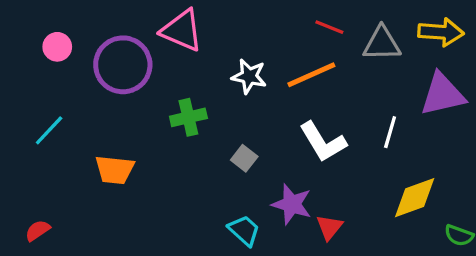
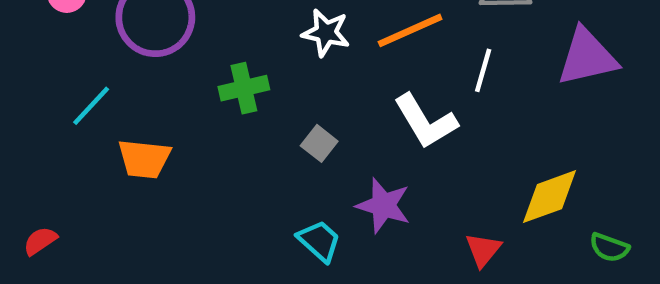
cyan line: (49, 130) -> (91, 106), moved
white line: (390, 132) -> (483, 70), moved
red triangle: (329, 227) -> (483, 250), moved

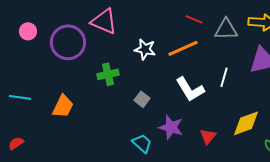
white line: (483, 70) -> (224, 77), moved
cyan line: (91, 106) -> (20, 97), moved, turned 55
orange trapezoid: (144, 159) -> (63, 106), turned -70
red triangle: (483, 250) -> (208, 136), moved

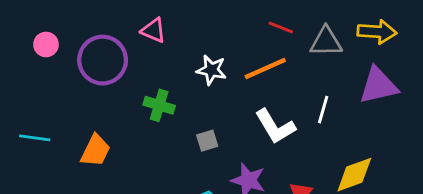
pink triangle: (104, 21) -> (153, 30), size x0.7
green cross: (108, 74) -> (159, 105), turned 30
gray square: (142, 99) -> (207, 141), turned 35

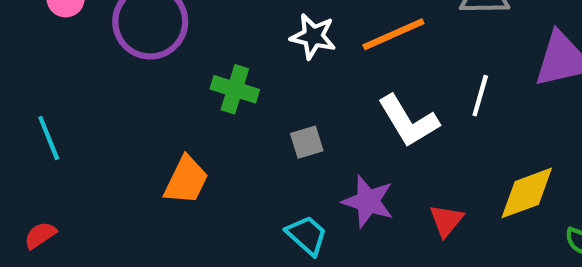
cyan line: (35, 138) -> (49, 138), turned 60
orange trapezoid: (95, 151) -> (186, 180), moved

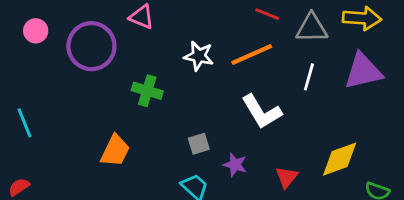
white line: (480, 96) -> (309, 77), moved
gray square: (307, 142) -> (199, 144), moved
purple star: (368, 201) -> (235, 165), size x0.7

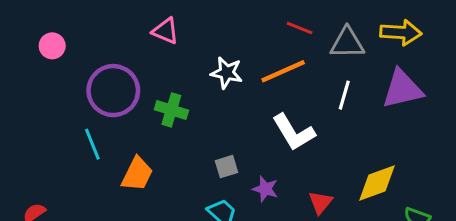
purple circle: (91, 46) -> (113, 91), moved
cyan line: (25, 123) -> (92, 144), moved

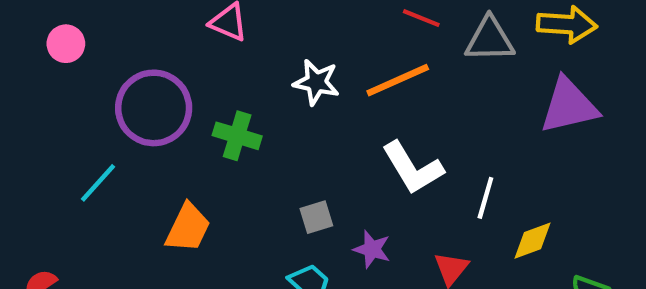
white line: (344, 95) -> (485, 198), moved
cyan line: (92, 144) -> (98, 183), moved, turned 64
yellow diamond: (377, 183) -> (533, 241), size x0.7

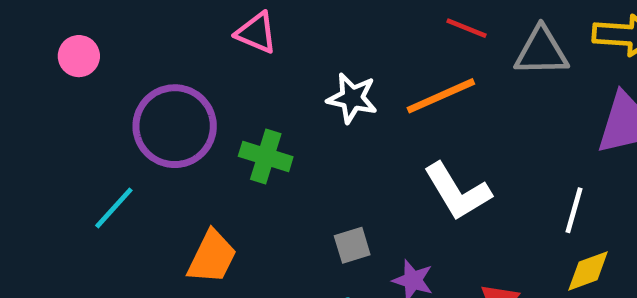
white line: (485, 198) -> (574, 210), moved

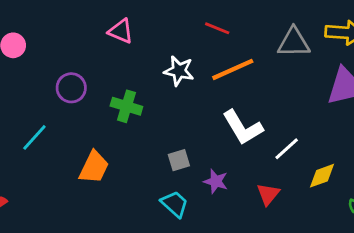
red line: (467, 28) -> (217, 28), moved
purple circle: (175, 126) -> (71, 88), size x0.6
white line: (574, 210) -> (287, 149), moved, turned 32

